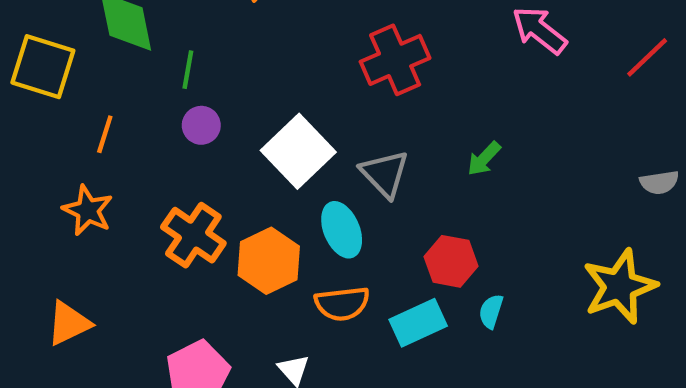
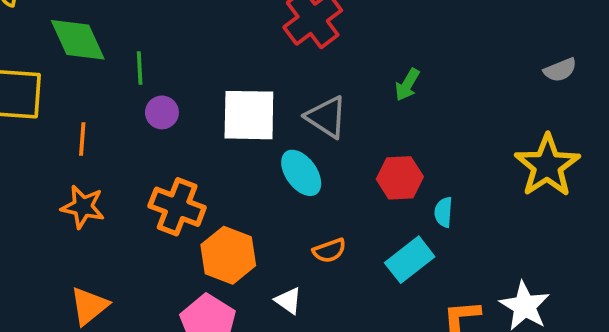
white square: (298, 151) -> (249, 115), turned -32
orange hexagon: (269, 261) -> (228, 255), moved
orange semicircle: (342, 304) -> (329, 251), moved, size x0.7
cyan rectangle: (418, 323) -> (410, 260), moved

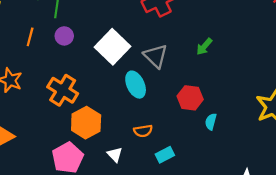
white square: (249, 115) -> (113, 47), turned 32
orange line: (82, 139) -> (30, 37), moved
cyan rectangle: (410, 260) -> (165, 155), moved, size x0.7

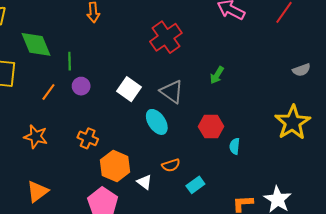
orange line: (30, 37) -> (48, 92), turned 30
white square: (113, 47) -> (129, 89), size x0.7
orange cross: (63, 90) -> (88, 138), size x0.7
white triangle: (115, 155) -> (144, 182), moved

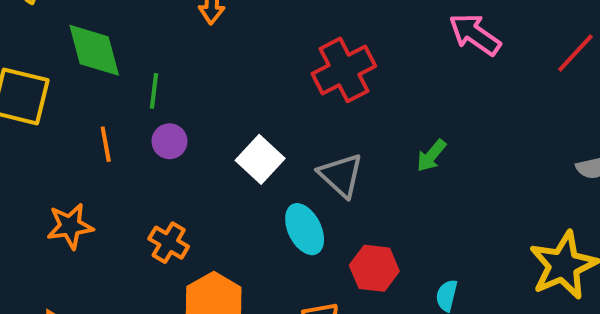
orange line: (48, 92) -> (106, 144), turned -54
red hexagon: (211, 126) -> (374, 268), moved
orange star: (36, 137) -> (70, 226), turned -30

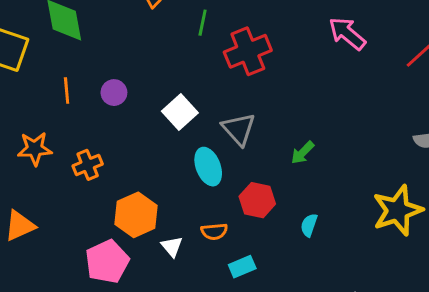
green line: (154, 91) -> (203, 23), moved
green arrow: (431, 156) -> (303, 153), moved
orange cross: (169, 243) -> (88, 165), moved, turned 32

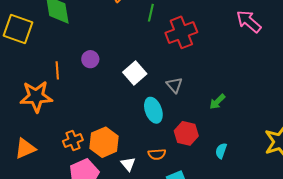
orange line: (67, 90) -> (57, 70), moved
gray triangle: (239, 129) -> (174, 85), size x0.7
orange star: (35, 149) -> (36, 97), size x1.4
orange cross: (88, 165) -> (73, 141), moved

